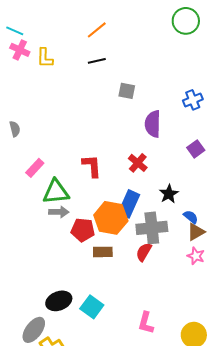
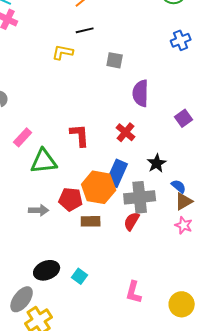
yellow L-shape: (45, 58) -> (63, 52), moved, turned 100
blue cross: (193, 100) -> (181, 40), moved
gray arrow: (59, 212) -> (39, 210), moved
cyan square: (92, 307) -> (80, 276), size x0.7

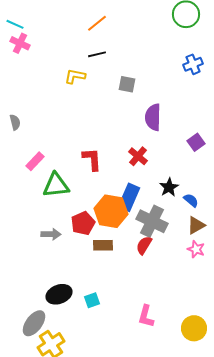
blue semicircle: (179, 186) -> (191, 200), moved
gray cross: (140, 197) -> (152, 221), turned 32
red pentagon: (71, 199) -> (83, 223), turned -30
cyan square: (80, 276) -> (92, 300), turned 35

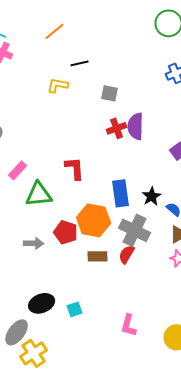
orange line: (97, 23) -> (55, 31), moved
red cross: (138, 156) -> (117, 128), moved, turned 30
blue rectangle: (129, 197) -> (121, 193), moved, turned -32
red pentagon: (83, 223) -> (66, 232), turned -30
brown rectangle: (103, 245) -> (98, 256), moved

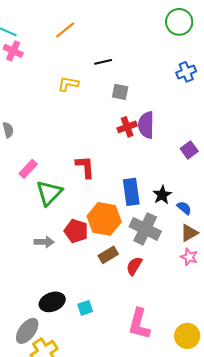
black line: (80, 63) -> (103, 62), moved
green triangle: (39, 194) -> (49, 193), turned -40
red semicircle: (127, 254) -> (134, 266), moved
brown rectangle: (98, 256) -> (108, 255), turned -30
pink L-shape: (129, 325) -> (139, 324), size x1.4

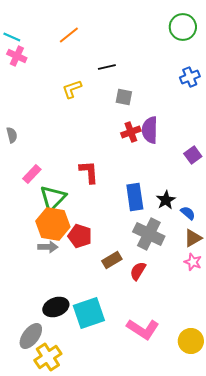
yellow L-shape: (68, 84) -> (72, 89), turned -30
orange hexagon: (104, 219) -> (53, 224), moved
cyan square: (85, 308) -> (89, 313), size x2.0
pink L-shape: (139, 324) -> (143, 329), turned -72

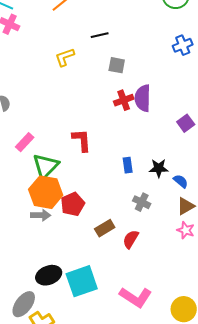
blue rectangle: (135, 197) -> (128, 165), size x0.6
black star: (166, 200) -> (159, 168), turned 30
gray cross: (149, 234) -> (142, 202), size x0.6
red pentagon: (80, 236) -> (73, 204), turned 30

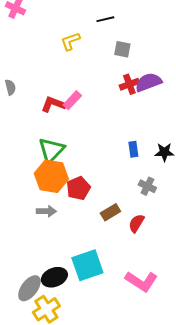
purple semicircle: (143, 98) -> (148, 82), turned 68
red L-shape: (82, 140) -> (53, 104), moved, turned -65
pink rectangle: (25, 142) -> (72, 100), moved
gray arrow: (41, 215) -> (46, 211), moved
black ellipse: (49, 275) -> (54, 277), moved

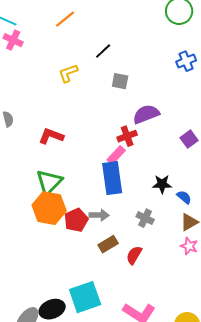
black line: (105, 19) -> (103, 51), turned -30
red cross: (129, 84) -> (127, 136), moved
pink rectangle: (72, 100) -> (116, 155), moved
blue rectangle: (133, 149) -> (112, 178), moved, size x2.0
gray arrow: (46, 211) -> (99, 215), moved

